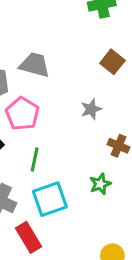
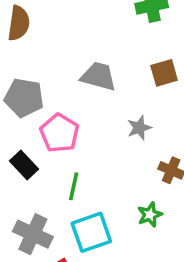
brown square: (112, 62) -> (164, 73), turned 35
gray trapezoid: (35, 65) -> (98, 76), moved

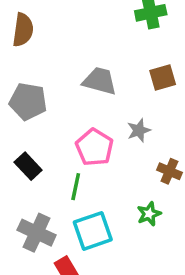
pink pentagon: (59, 133) -> (94, 147), moved

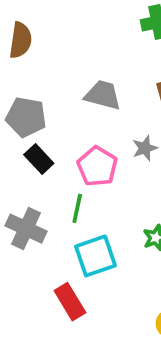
black rectangle: (28, 166) -> (39, 159), moved
gray cross: (37, 233) -> (26, 229), moved

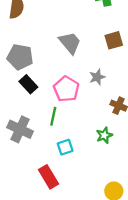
gray trapezoid: (103, 95) -> (70, 43), turned 35
cyan square: (95, 256) -> (65, 147), size x0.6

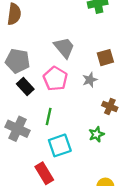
brown square: (114, 40) -> (105, 58), moved
pink pentagon: (66, 89) -> (55, 79), moved
cyan square: (65, 147) -> (60, 145), size x1.5

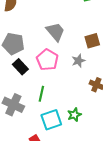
green star: (96, 134) -> (74, 115), moved

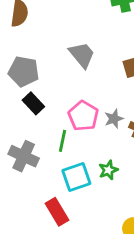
pink pentagon: (47, 60) -> (83, 116), moved
gray star: (78, 61) -> (114, 119), moved

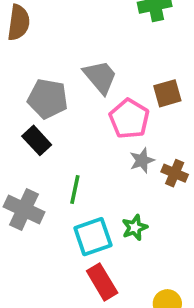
gray pentagon: (24, 71) -> (48, 99), moved
pink pentagon: (83, 116) -> (129, 119), moved
red rectangle: (57, 212) -> (102, 282), moved

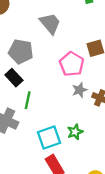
gray trapezoid: (100, 77) -> (50, 23), moved
green line: (75, 189) -> (28, 100), moved

